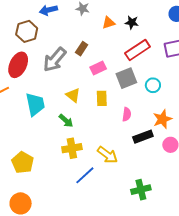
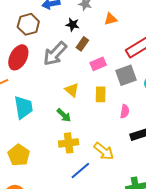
black star: (132, 22) -> (73, 25), moved
cyan trapezoid: (35, 104) -> (23, 107), moved

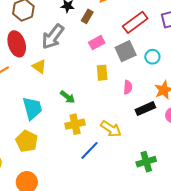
brown rectangle: (82, 44) -> (87, 16), moved
red ellipse: (18, 57) -> (17, 44), turned -40
yellow triangle: (72, 90) -> (39, 66), moved
cyan trapezoid: (23, 107) -> (32, 108), moved

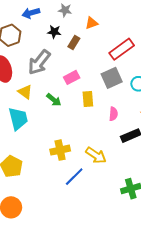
pink rectangle: (97, 43) -> (72, 77), moved
green arrow: (68, 97) -> (54, 100), moved
cyan trapezoid: (32, 108) -> (18, 119), moved

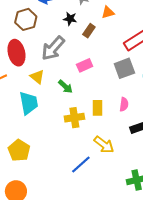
yellow rectangle: (88, 99) -> (97, 108), moved
yellow cross: (60, 150) -> (74, 118), moved

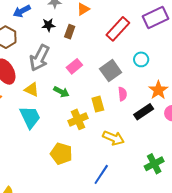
gray square: (124, 68) -> (111, 71), moved
yellow pentagon: (19, 150) -> (61, 154), moved
blue line: (81, 164) -> (101, 174), moved

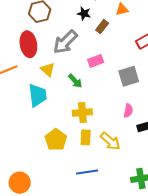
pink semicircle: (122, 94) -> (128, 111), moved
yellow rectangle: (98, 104) -> (86, 137), moved
blue line: (101, 174) -> (87, 172), turned 30

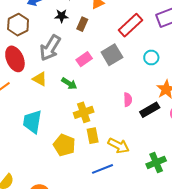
gray square: (129, 76) -> (112, 55), moved
cyan trapezoid: (38, 95) -> (32, 122), moved, turned -150
yellow arrow: (110, 141) -> (119, 146), moved

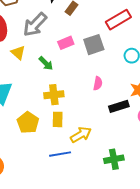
pink semicircle: (128, 100) -> (98, 83), moved
yellow arrow: (119, 146) -> (81, 135), turned -70

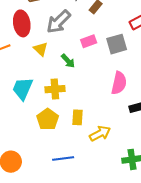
pink semicircle: (98, 83) -> (119, 83), size x1.6
yellow cross: (54, 95) -> (55, 89), moved
blue line: (60, 154) -> (63, 159), moved

